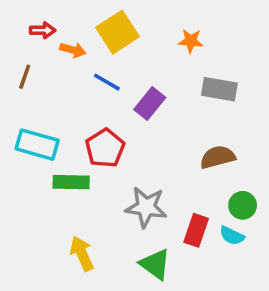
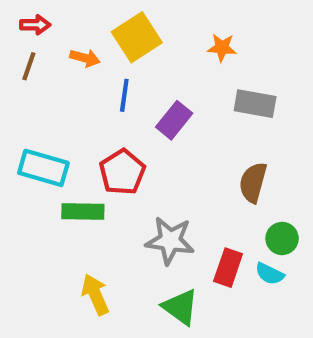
red arrow: (43, 30) -> (35, 25), moved
brown line: (25, 77) -> (29, 66), moved
blue line: (107, 82) -> (124, 95), turned 68
brown semicircle: (218, 157) -> (253, 182), turned -60

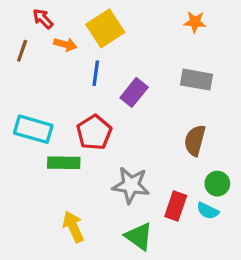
red arrow: (35, 25) -> (43, 19), moved, turned -135
orange star: (222, 48) -> (195, 22), moved

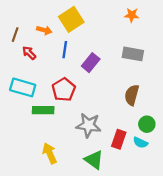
red arrow: (43, 19) -> (29, 53), moved

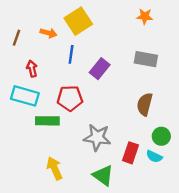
red arrow: (29, 53) -> (32, 69), moved, turned 32
red pentagon: (64, 90) -> (70, 98), turned 30

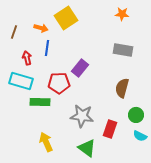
blue line: (71, 54) -> (47, 48), moved
purple rectangle: (100, 69) -> (80, 68), moved
cyan semicircle: (154, 156) -> (140, 136), moved

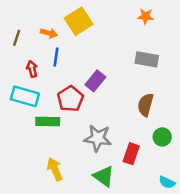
red pentagon: (59, 83) -> (70, 99), turned -30
cyan semicircle: (140, 136) -> (167, 182), moved

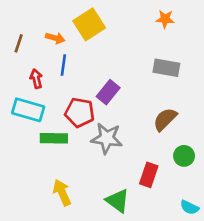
red pentagon: (70, 99) -> (80, 113), turned -30
brown semicircle: (145, 105) -> (165, 119), turned 30
gray star: (98, 138) -> (107, 138), moved

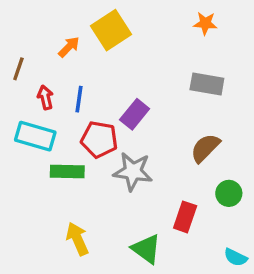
orange arrow: (55, 38) -> (69, 47), turned -60
brown line: (19, 43) -> (18, 69), moved
blue line: (63, 65) -> (79, 99), moved

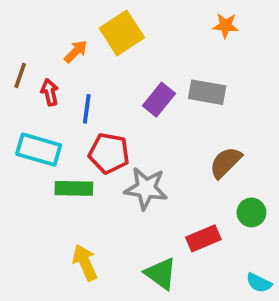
gray rectangle: (207, 84) -> (207, 92), moved
red arrow: (45, 97) -> (50, 92), moved
purple rectangle: (135, 114) -> (159, 100), moved
red rectangle: (185, 217) -> (203, 238), turned 48

